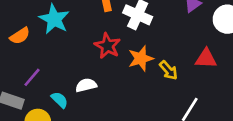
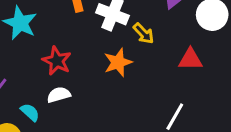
red star: (107, 46) -> (57, 61), moved
yellow arrow: (169, 70) -> (144, 33), moved

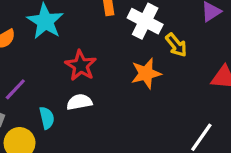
cyan semicircle: (30, 112) -> (47, 118), turned 30

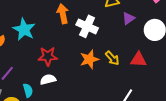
yellow arrow: (176, 45) -> (112, 58), moved
red star: (81, 66) -> (48, 56), turned -30

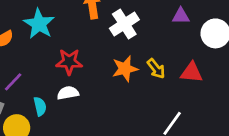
purple triangle: (129, 18) -> (181, 16), turned 32
white cross: (87, 26) -> (124, 24), turned 30

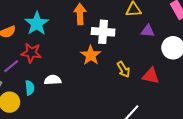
white cross: (124, 24) -> (103, 32), turned 30
red star: (69, 62) -> (31, 53), moved
orange star: (125, 69) -> (91, 55), moved, turned -30

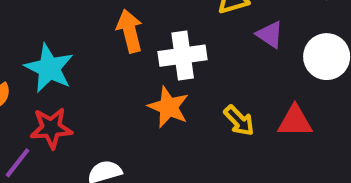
purple triangle: (148, 31) -> (270, 35), turned 40

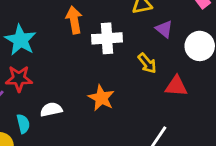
orange star: (168, 107) -> (101, 98), moved
yellow arrow: (239, 121) -> (147, 63), moved

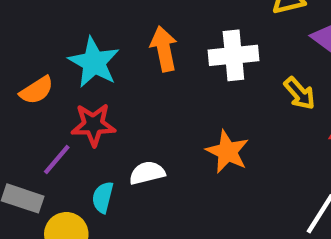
orange arrow: (74, 20) -> (164, 49), moved
cyan semicircle: (23, 124) -> (103, 197), turned -150

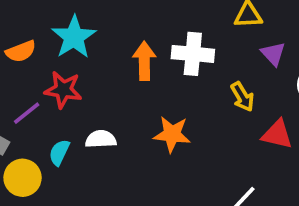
orange arrow: (164, 49) -> (144, 61), moved
orange star: (227, 152) -> (172, 134), turned -30

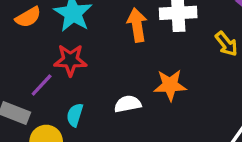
orange semicircle: (21, 51) -> (28, 17), moved
white semicircle: (101, 139) -> (128, 104), moved

